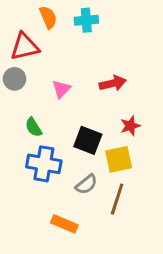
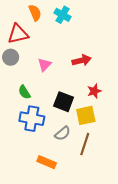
cyan cross: (86, 20) -> (62, 15), turned 35

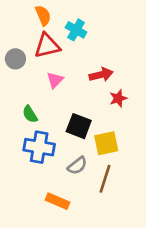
cyan cross: (62, 15) -> (76, 30), moved
red triangle: (18, 34) -> (47, 46), moved
gray circle: (11, 57) -> (15, 59), moved
red star: (94, 91) -> (118, 98), moved

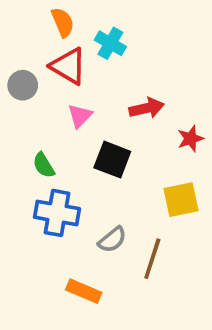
red triangle: (47, 46) -> (68, 66), turned 44
red star: (118, 98) -> (190, 139), moved
black square: (79, 126) -> (112, 160), moved
yellow square: (106, 143) -> (181, 200), moved

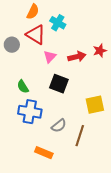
orange semicircle: (63, 22) -> (33, 12), turned 49
pink triangle: (80, 116) -> (50, 57), moved
red star: (190, 139) -> (100, 51), moved

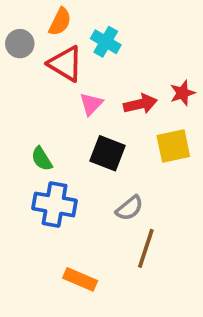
gray circle: (12, 45) -> (20, 44), moved
yellow square: (95, 105) -> (173, 146), moved
gray semicircle: (59, 126) -> (129, 208), moved

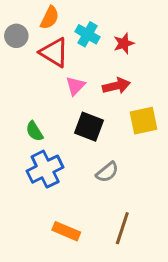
red star: (182, 93) -> (124, 43), moved
blue cross: (55, 204) -> (45, 169), turned -36
brown line: (146, 248) -> (122, 228), moved

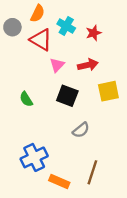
blue cross: (45, 169) -> (34, 157), moved
orange rectangle: (66, 231) -> (59, 181), moved

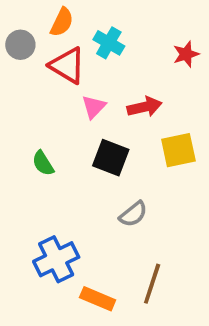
red star: (94, 33) -> (186, 54), moved

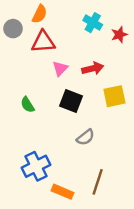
cyan cross: (109, 43) -> (93, 23), moved
red triangle: (67, 65) -> (43, 42), turned -35

